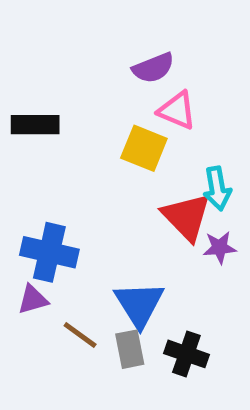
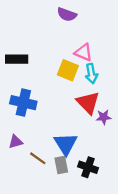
purple semicircle: (153, 68) -> (67, 14), moved, turned 42
cyan arrow: (217, 188) -> (91, 74), moved
blue cross: (49, 252) -> (23, 103), moved

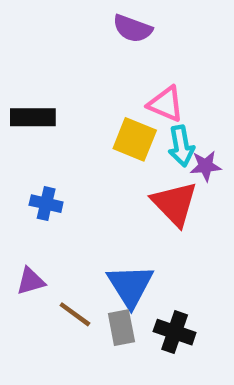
blue cross: (23, 103) -> (46, 204), size x0.6
purple star: (104, 117) -> (206, 166), moved

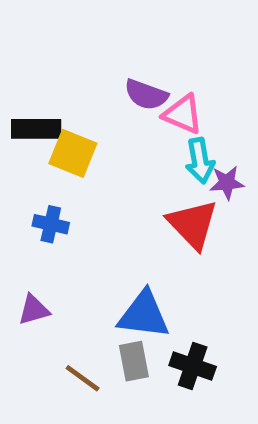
purple semicircle: (133, 29) -> (146, 95), moved
yellow square: (135, 139) -> (73, 153), moved
blue triangle: (130, 286) -> (144, 315), turned -51
brown line: (75, 314) -> (83, 378), moved

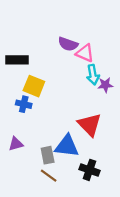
yellow square: (73, 153) -> (34, 86), moved
red triangle: (193, 224) -> (89, 125), moved
gray rectangle: (134, 361) -> (48, 155), moved
brown line: (83, 378) -> (49, 176), moved

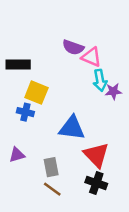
red triangle: (89, 125) -> (96, 155), moved
blue triangle: (67, 146) -> (72, 128), moved

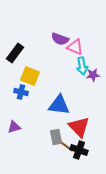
black rectangle: (18, 64) -> (15, 53), turned -54
gray rectangle: (51, 167) -> (56, 137), moved
brown line: (52, 189) -> (66, 146), moved

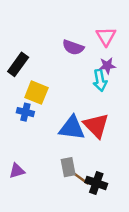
pink triangle: (75, 47) -> (106, 36), moved, turned 36
purple star: (93, 75) -> (107, 66), moved
purple triangle: (14, 127) -> (17, 171), moved
red triangle: (79, 127) -> (96, 126), moved

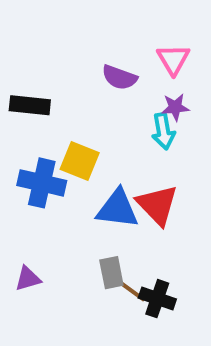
black rectangle: (18, 64) -> (30, 105), turned 60
yellow square: (36, 93) -> (80, 161), moved
blue cross: (25, 112) -> (42, 183), size x1.6

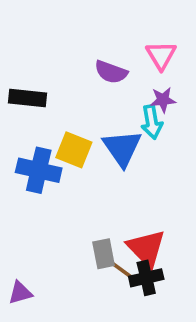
red triangle: (157, 205) -> (146, 248), moved
blue triangle: (117, 209) -> (122, 148), moved, turned 48
purple triangle: (28, 279) -> (20, 293), moved
black cross: (157, 299) -> (146, 278), turned -32

